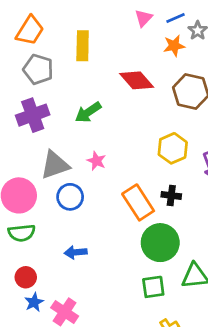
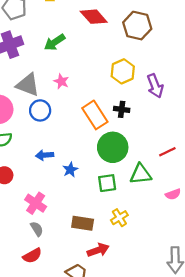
gray triangle: (55, 165) -> (28, 85), turned 40
blue star: (34, 302) -> (70, 170), moved

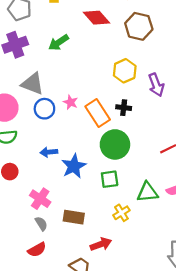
pink star: (61, 81) -> (71, 102), moved
blue star: (70, 170) -> (74, 166), size x1.6
green triangle: (141, 174) -> (147, 192), moved
brown rectangle: (83, 223) -> (74, 217), moved

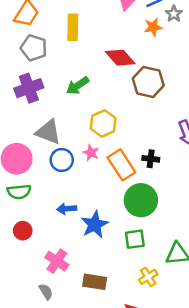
brown hexagon: (139, 26) -> (148, 82), moved
yellow hexagon: (125, 71) -> (103, 123), moved
gray semicircle: (41, 224) -> (46, 292), moved

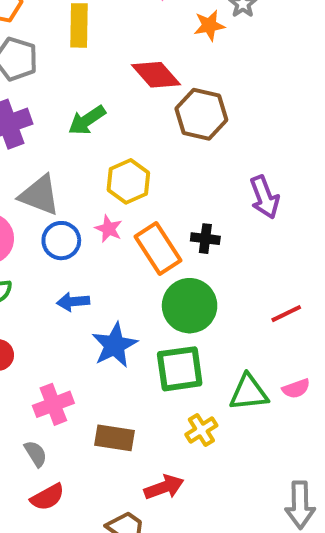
blue arrow: (67, 209) -> (73, 302), moved
green square: (135, 239) -> (180, 369), size x1.4
pink cross: (57, 261) -> (53, 404), turned 35

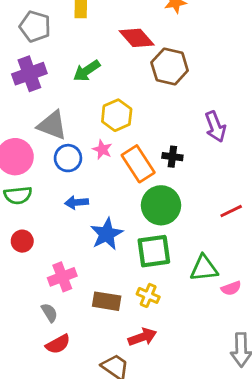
pink semicircle: (296, 389) -> (231, 288), moved
yellow cross: (201, 430) -> (148, 295), moved, turned -35

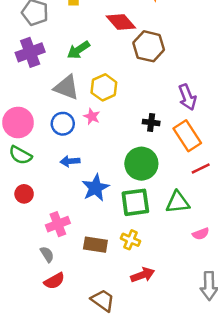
gray triangle: (52, 125) -> (66, 87), moved
orange rectangle: (138, 164) -> (187, 136), moved
green semicircle: (18, 195) -> (20, 155), turned 35
green triangle: (204, 268) -> (178, 202), moved
red arrow: (142, 337) -> (143, 275), moved

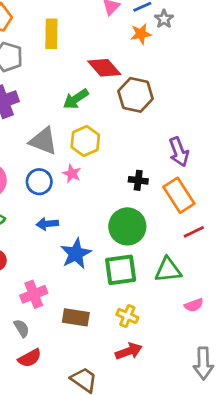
green arrow: (78, 50) -> (76, 99), moved
yellow cross: (131, 240) -> (127, 316), moved

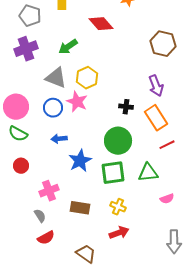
brown hexagon: (135, 95) -> (163, 44), moved
green arrow: (76, 99) -> (68, 47), moved
pink star: (72, 174) -> (77, 102), size x1.5

